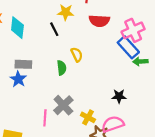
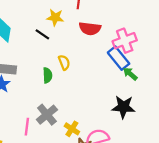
black line: (54, 29) -> (42, 34), turned -32
green arrow: (140, 62) -> (130, 74), turned 40
black star: (119, 96) -> (123, 107), moved, size x1.5

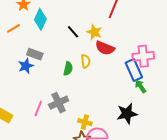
yellow star: (55, 17) -> (94, 32), moved
red semicircle: (90, 29) -> (105, 48), moved
black star: (123, 107) -> (127, 114), turned -30
yellow cross: (72, 129) -> (85, 122), moved, turned -32

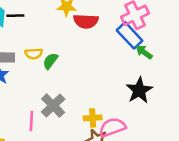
black line: (73, 32) -> (15, 16), moved, turned -32
yellow semicircle: (86, 61) -> (34, 54), moved, turned 112
green semicircle: (68, 69) -> (50, 61), turned -136

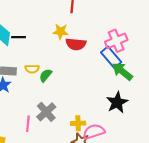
green arrow: (144, 52) -> (122, 71), size x1.5

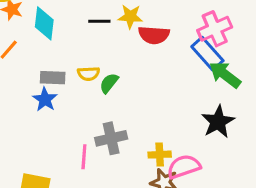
black line: (19, 37) -> (99, 21), moved
gray cross: (46, 112) -> (111, 138), turned 30

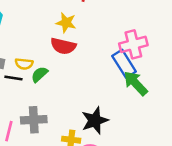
black line: (99, 21) -> (13, 78), moved
red semicircle: (154, 35) -> (63, 46), moved
black star: (218, 122) -> (95, 120), moved

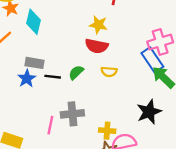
yellow semicircle: (24, 64) -> (109, 72), moved
black star: (95, 120) -> (149, 112), moved

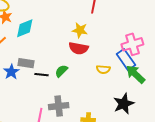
cyan diamond: (33, 22) -> (25, 28), turned 55
yellow semicircle: (109, 72) -> (103, 69), moved
blue star: (27, 79) -> (11, 72), moved

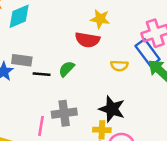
yellow star: (80, 30) -> (100, 19), moved
black star: (124, 104) -> (112, 109), moved, turned -30

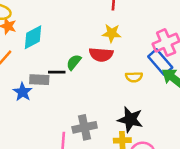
green semicircle: (67, 69) -> (74, 62), moved
black line: (42, 74) -> (57, 72), moved

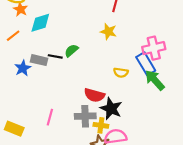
red semicircle: (101, 55) -> (94, 95), moved
gray cross: (85, 127) -> (85, 116), moved

